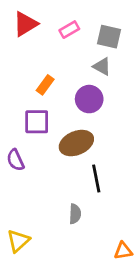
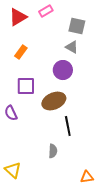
pink rectangle: (69, 30) -> (46, 11), moved
orange rectangle: (45, 85) -> (21, 52), moved
yellow triangle: (18, 241) -> (13, 170), turned -36

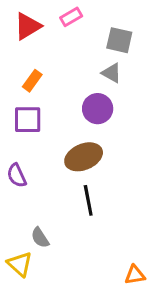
purple square: (26, 86) -> (28, 120), moved
black line: (68, 126) -> (88, 200), moved
gray semicircle: (53, 151) -> (40, 238), moved, turned 144

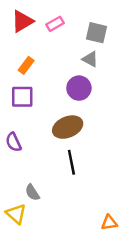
pink rectangle: (71, 17) -> (55, 24), moved

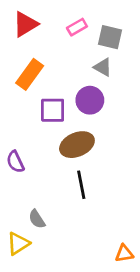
pink rectangle: (55, 24) -> (77, 27), moved
orange rectangle: (26, 65) -> (30, 74), size x1.5
purple square: (22, 97) -> (53, 110), moved
yellow triangle: (16, 214) -> (18, 243), turned 45

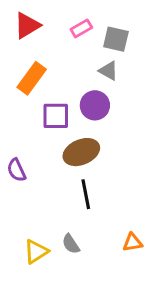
gray semicircle: (37, 219) -> (71, 244), moved
yellow triangle: (18, 243) -> (36, 251), moved
orange triangle: (124, 254) -> (133, 242), moved

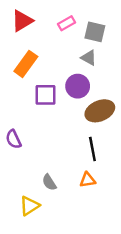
brown ellipse: (81, 152) -> (100, 111), moved
black line: (86, 194) -> (92, 149), moved
orange triangle: (133, 242) -> (87, 180), moved
gray semicircle: (71, 244) -> (49, 182), moved

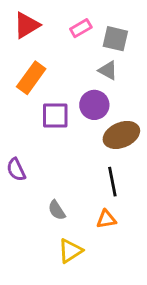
gray semicircle: (49, 182) -> (57, 210), moved
yellow triangle: (29, 206) -> (70, 251), moved

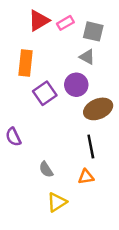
red triangle: (27, 25) -> (39, 21), moved
orange rectangle: (31, 78) -> (25, 63), turned -30
purple square: (55, 115) -> (45, 93), turned -35

